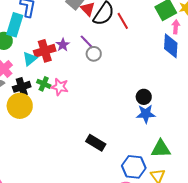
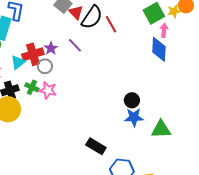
gray circle: (94, 54) -> (45, 66), moved
black rectangle: (96, 143) -> (96, 146), moved
green triangle: (161, 149) -> (161, 129), moved

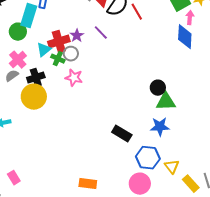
green cross: (32, 87) -> (58, 59), moved
blue star: (134, 117) -> (160, 127), moved
green triangle: (161, 129) -> (166, 102), moved

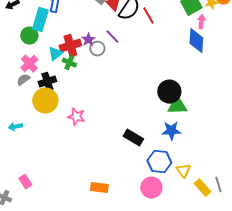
gray circle: (71, 54) -> (97, 49), moved
pink star: (74, 78) -> (76, 117), moved
black circle: (158, 88) -> (169, 92), size x1.5

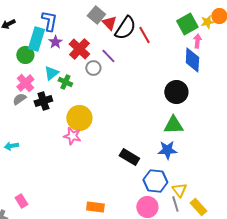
purple star: (88, 40) -> (55, 42), moved
red cross: (70, 46) -> (79, 49), moved, turned -30
black circle: (169, 92) -> (176, 92), moved
yellow circle: (45, 101) -> (79, 118), moved
gray line: (218, 185) -> (175, 204), moved

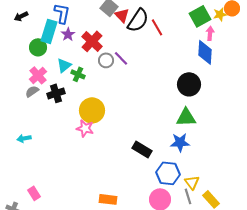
purple line: (108, 56) -> (121, 58), moved

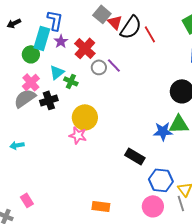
gray semicircle: (32, 91) -> (25, 98), size x1.6
blue star: (180, 142) -> (163, 131), moved

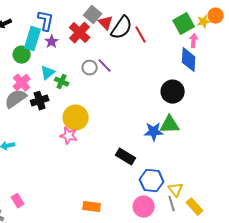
red cross: (85, 48) -> (80, 33), moved

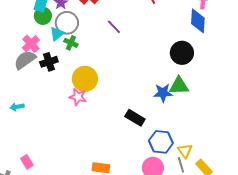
green circle: (22, 55) -> (43, 16), moved
gray circle: (90, 68) -> (67, 23), moved, size x1.5

